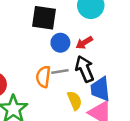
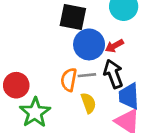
blue circle: (60, 43) -> (89, 44), size x1.5
yellow semicircle: (75, 101) -> (88, 103), moved

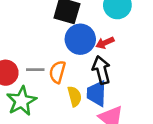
gray line: (87, 75) -> (35, 70), moved
blue trapezoid: (129, 96) -> (97, 93), moved

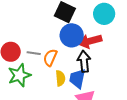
red arrow: (105, 43) -> (90, 41), size x1.6

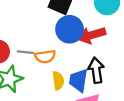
orange semicircle: (50, 58) -> (45, 57), turned -120
black arrow: (84, 61) -> (96, 70), moved

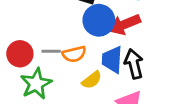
blue trapezoid: (78, 80) -> (112, 60), moved
yellow semicircle: (58, 81) -> (92, 80), turned 66

